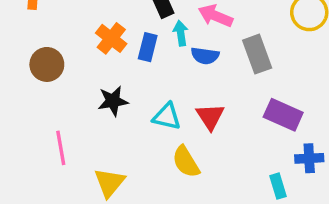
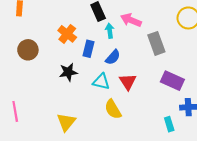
blue rectangle: (148, 47) -> (88, 49), moved
blue semicircle: (205, 56) -> (113, 57), moved, turned -56
pink line: (61, 148) -> (15, 111), moved

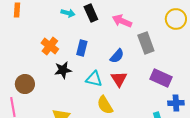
cyan arrow: (110, 31) -> (68, 13), moved, turned 112
orange cross: (67, 34) -> (50, 46), moved
brown circle: (28, 50) -> (25, 84), moved
blue semicircle: (113, 57) -> (117, 56), moved

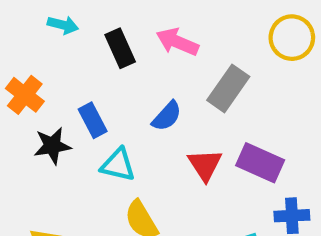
black rectangle: (91, 13) -> (120, 48), moved
gray rectangle: (146, 43) -> (228, 88), turned 55
blue rectangle: (82, 48) -> (93, 120), moved, turned -42
red triangle: (119, 79) -> (205, 165), moved

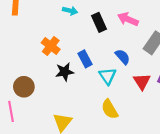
blue semicircle: (167, 116) -> (123, 57), turned -84
cyan triangle: (118, 165) -> (108, 76), moved, turned 42

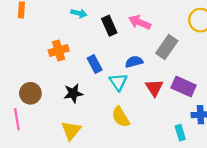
orange cross: (51, 46) -> (59, 50), turned 36
blue semicircle: (123, 57) -> (134, 62), turned -63
black star: (65, 72) -> (73, 93), moved

